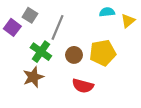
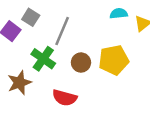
brown star: (33, 77) -> (19, 83), moved
red semicircle: (83, 86) -> (65, 98), moved

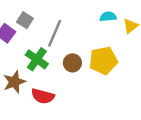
red semicircle: (65, 98) -> (43, 96), moved

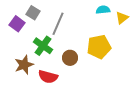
brown circle: (72, 63) -> (70, 58), moved

